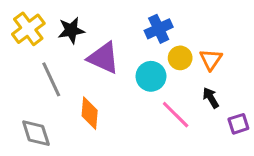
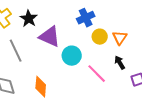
black star: (71, 30) -> (29, 19), turned -30
cyan circle: (151, 76) -> (72, 56), moved
orange diamond: (90, 113) -> (41, 87), moved

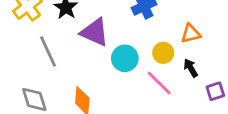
yellow circle: (100, 37) -> (163, 53), moved
orange triangle: (120, 38) -> (191, 34), turned 42

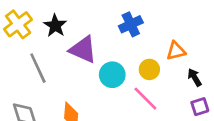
black arrow: (191, 68) -> (194, 77), moved

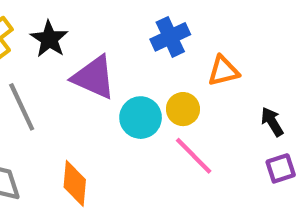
orange triangle: (176, 51) -> (223, 71), moved
yellow circle: (149, 69) -> (183, 109), moved

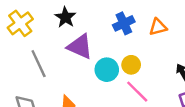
black star: (49, 39) -> (65, 17), moved
orange triangle: (223, 71) -> (158, 27), moved

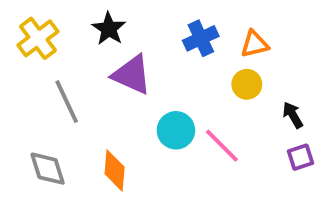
yellow circle: (131, 65) -> (247, 84), moved
cyan circle: (107, 70) -> (176, 130), moved

